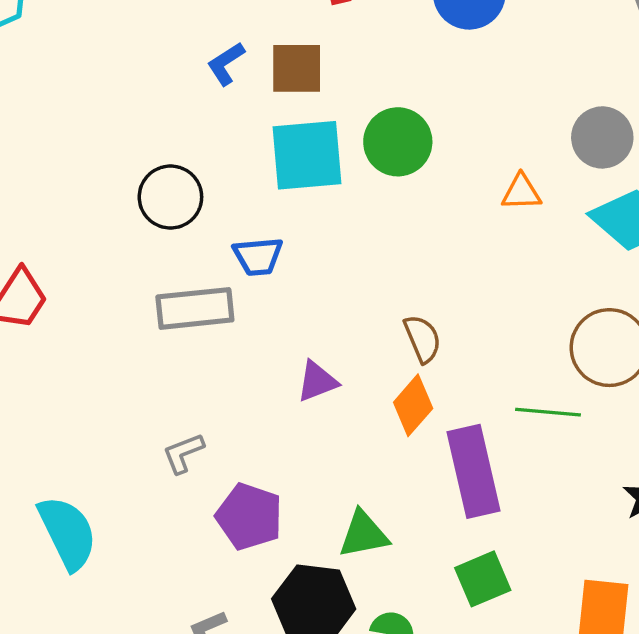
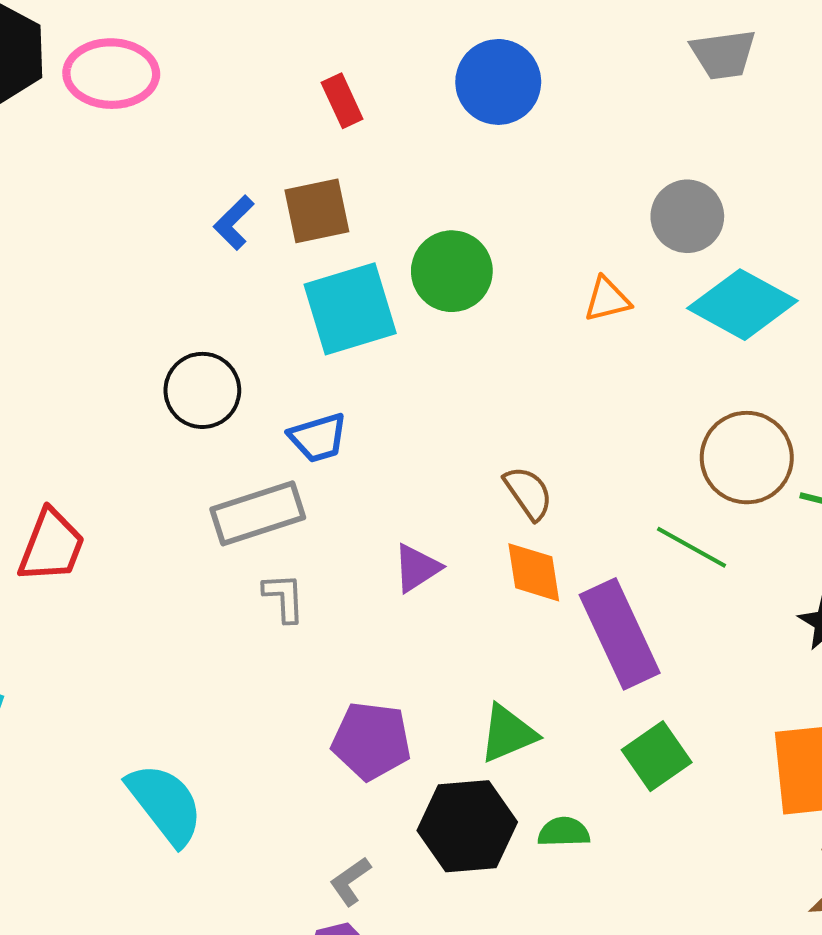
orange diamond: (413, 405) -> (534, 572), turned -38
green line: (548, 412) -> (691, 547), turned 36
gray L-shape: (183, 453) -> (284, 598), moved, turned 120

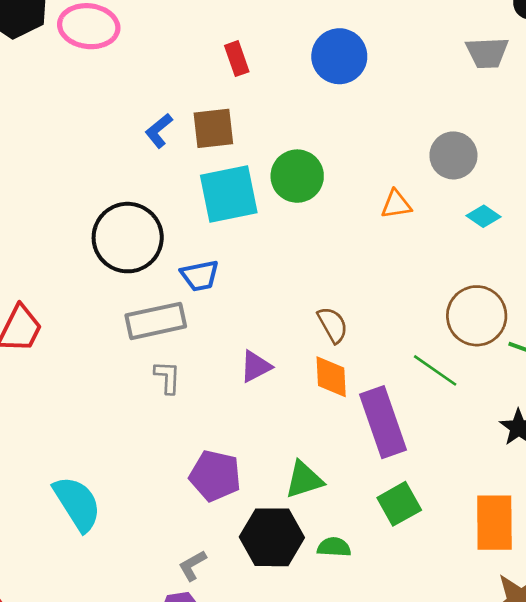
cyan diamond: (742, 305) -> (484, 216), size x0.5
black circle: (202, 390) -> (128, 238), size x1.4

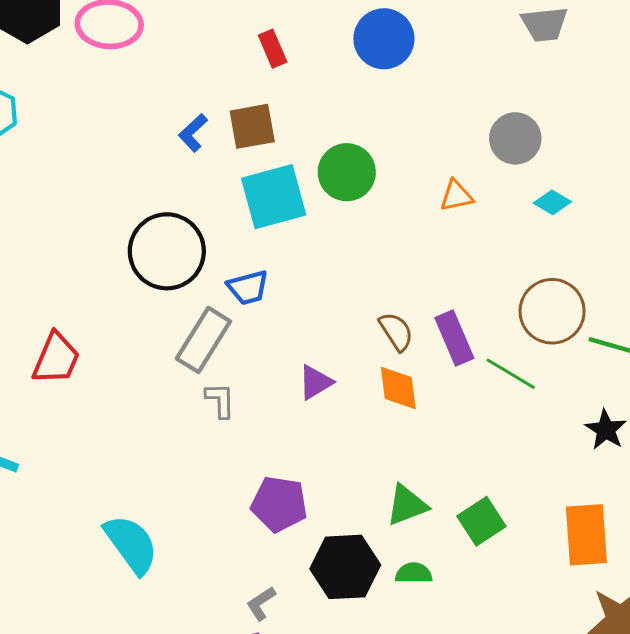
gray rectangle: (156, 321) -> (203, 340), turned -42
purple rectangle: (383, 422) -> (454, 338), moved, size x0.7
green triangle: (304, 480) -> (407, 505), moved

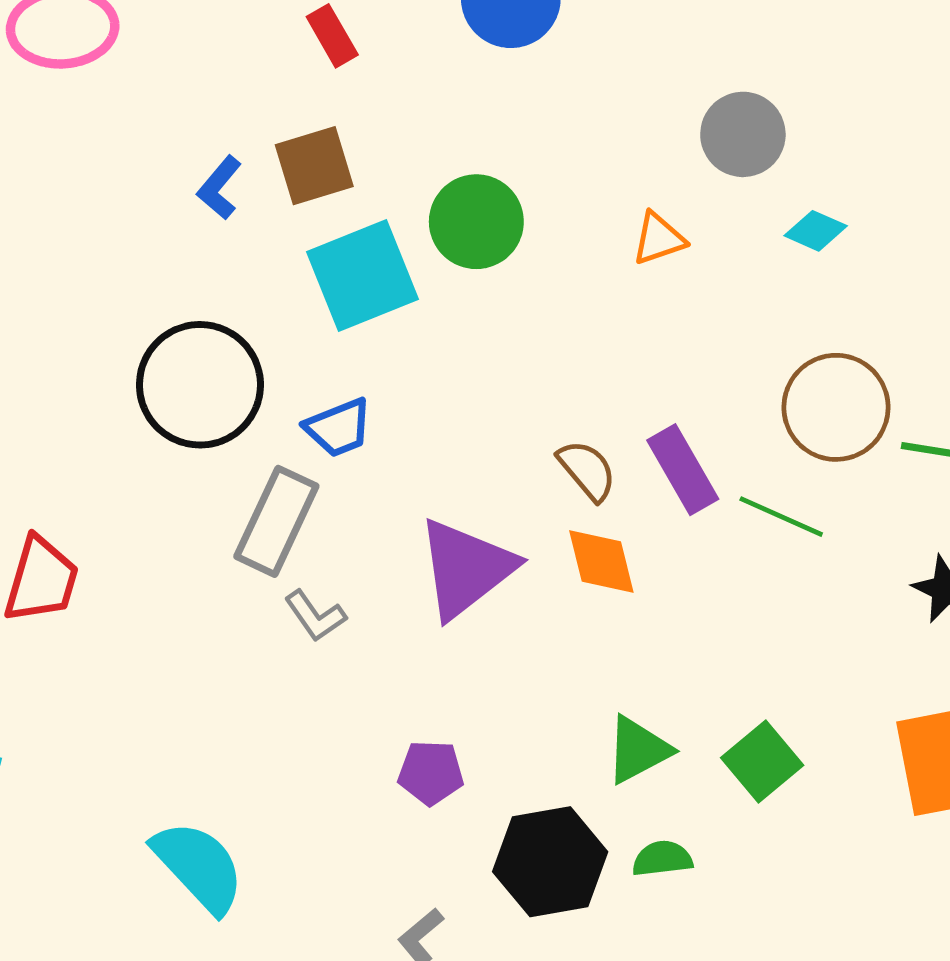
purple triangle: (315, 382) -> (466, 568), size x1.8
gray L-shape: (220, 400) -> (315, 616), turned 153
purple pentagon: (279, 504) -> (431, 773), size x0.7

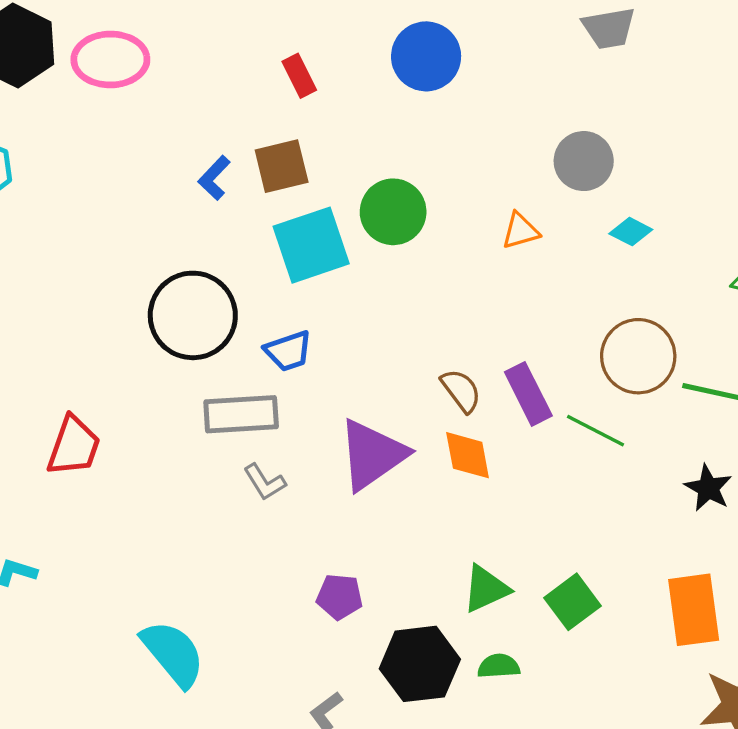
gray rectangle: (276, 521) -> (241, 414), turned 58

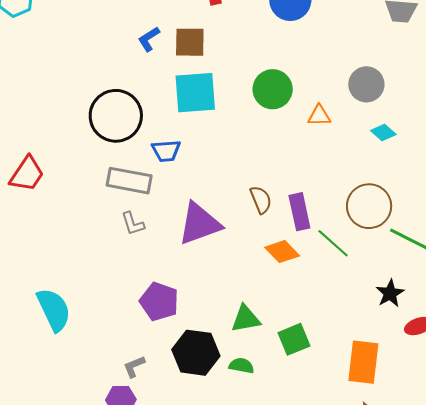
green circle: (393, 212) -> (273, 89), moved
orange diamond: (468, 455) -> (282, 252), moved, turned -48
purple pentagon: (340, 597) -> (159, 302), size x1.4

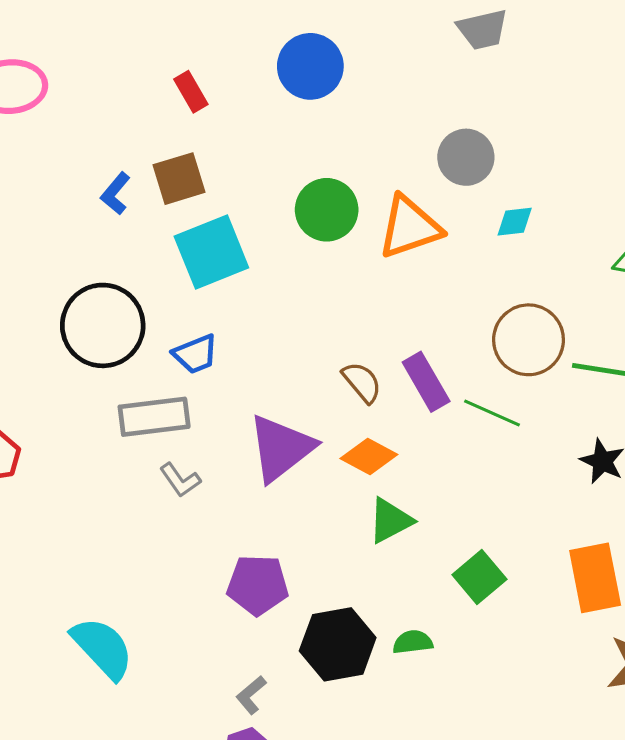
orange triangle: (319, 116) -> (410, 227), size x1.8
cyan diamond: (383, 132) -> (515, 222), turned -30
orange diamond: (282, 252) -> (369, 457), moved
green triangle: (246, 319) -> (390, 521), moved

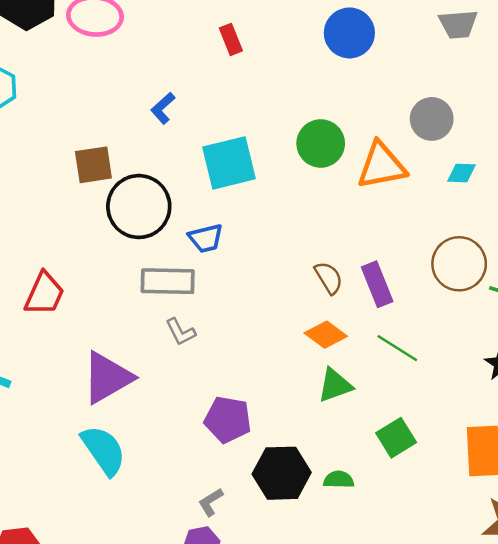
blue circle: (310, 66) -> (349, 33), moved
brown square: (179, 179) -> (93, 165), moved
green line: (492, 413) -> (397, 348), moved
purple triangle: (281, 448) -> (107, 378), moved

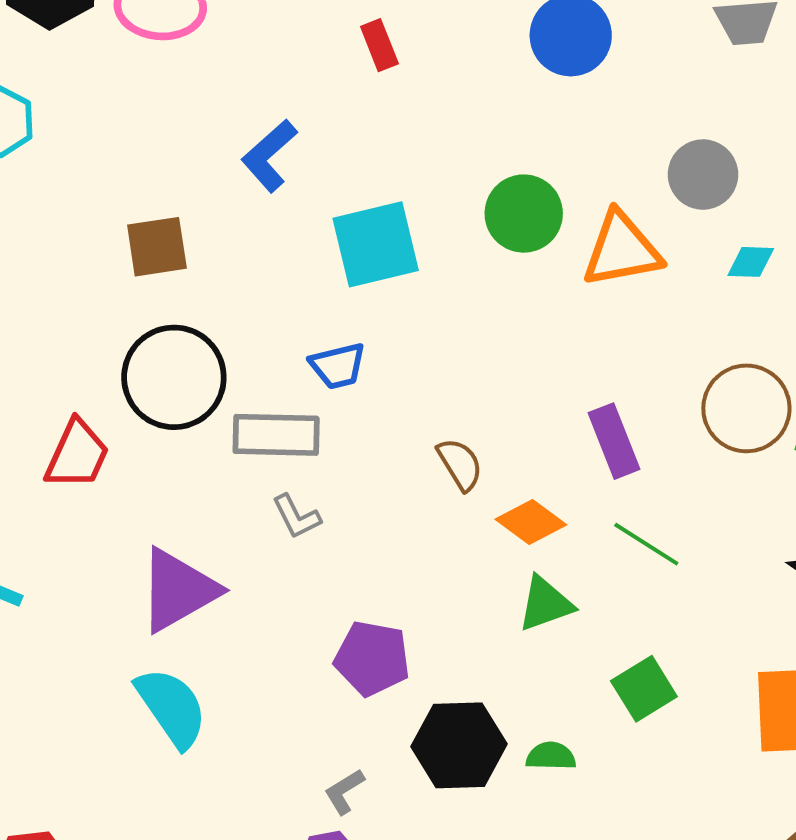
blue L-shape: (163, 108) -> (269, 156), size x1.4
black circle: (139, 207) -> (174, 377), moved
brown semicircle: (329, 278) -> (460, 464), moved

